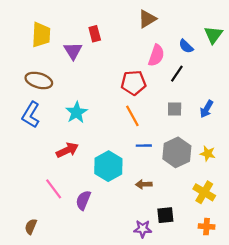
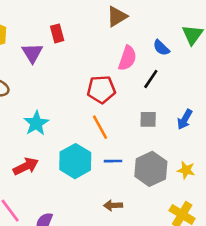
cyan hexagon: (108, 166) -> (75, 161), moved

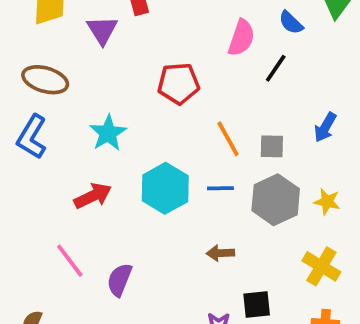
red pentagon: (101, 89) -> (179, 84), moved
gray square: (148, 119) -> (272, 146), moved
orange line: (100, 127) -> (228, 139), moved

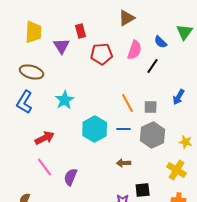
red pentagon: (179, 84) -> (102, 54), moved
red arrow: (93, 196) -> (45, 138), moved
yellow star: (327, 202) -> (186, 142), moved

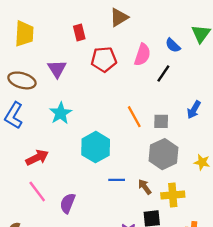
brown triangle: (127, 18) -> (119, 17), moved
purple triangle: (62, 46) -> (57, 69), moved
blue line: (124, 129) -> (117, 180), moved
brown arrow: (124, 163) -> (145, 187), moved, turned 56
yellow cross: (177, 170) -> (173, 195), moved, turned -36

